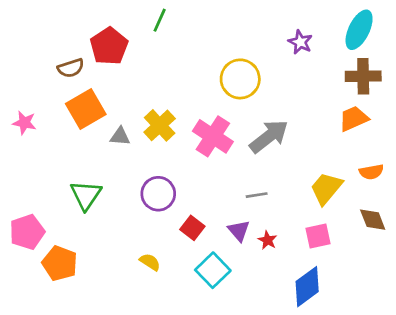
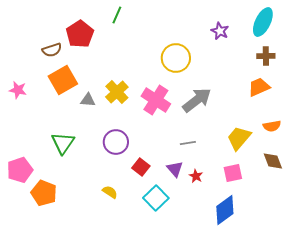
brown cross: (363, 76) -> (266, 56), size x0.7

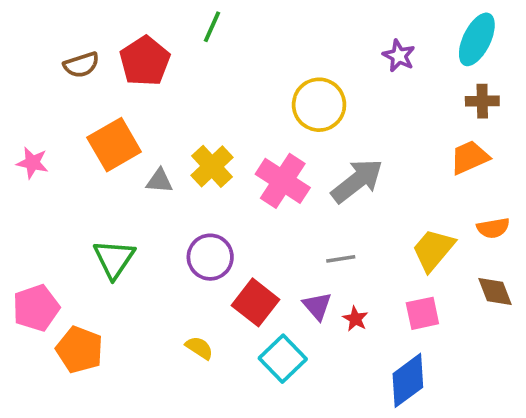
brown semicircle: (52, 50) -> (81, 65), moved
red square: (141, 167) -> (256, 302), size x1.4

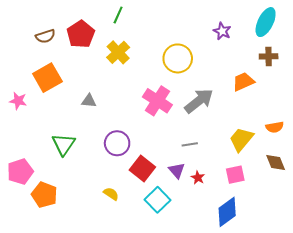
orange square: (114, 145) -> (47, 78), moved
orange trapezoid: (470, 157) -> (243, 82), moved
pink star: (32, 163) -> (18, 101), moved
yellow cross: (212, 166) -> (118, 52), moved

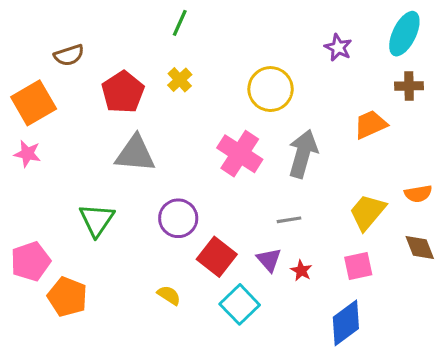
red pentagon: (81, 34) -> (123, 92), moved
yellow cross: (118, 52) -> (180, 80), size x0.7
orange square: (47, 78) -> (34, 103), moved
gray triangle: (89, 101) -> (135, 154), size x1.8
gray arrow: (199, 101) -> (303, 154), turned -36

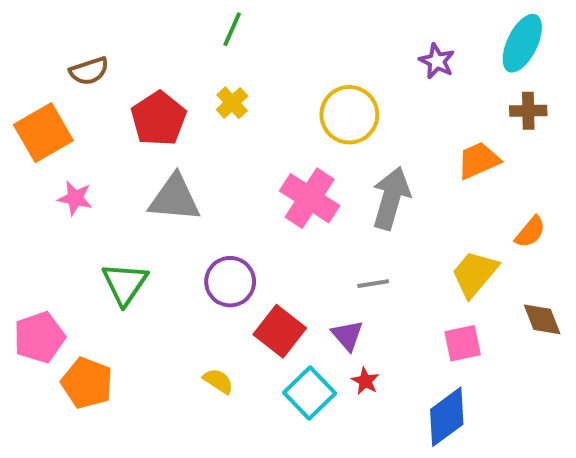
pink star: (27, 154) -> (75, 198), moved
orange semicircle: (418, 194) -> (530, 232), moved, turned -40
red star: (301, 271) -> (365, 381), moved

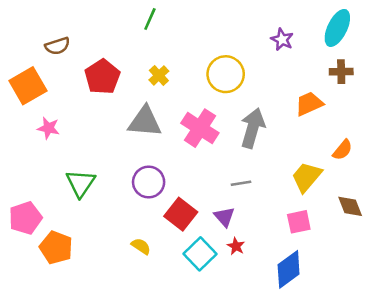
yellow cross: (232, 103) -> (159, 75), moved
gray triangle: (174, 198) -> (145, 122), moved

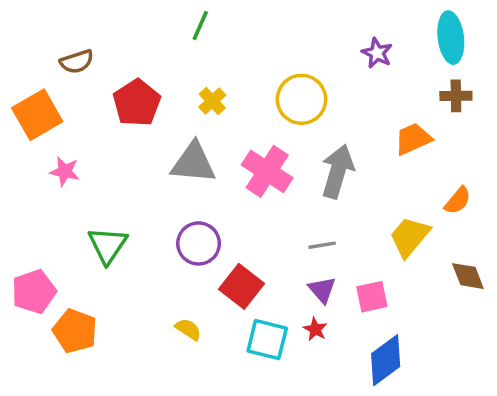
cyan ellipse: (337, 28) -> (451, 38), turned -33
purple triangle: (224, 217) -> (322, 290), moved
pink square: (299, 222) -> (372, 297), moved
cyan square: (200, 254) -> (267, 340), turned -32

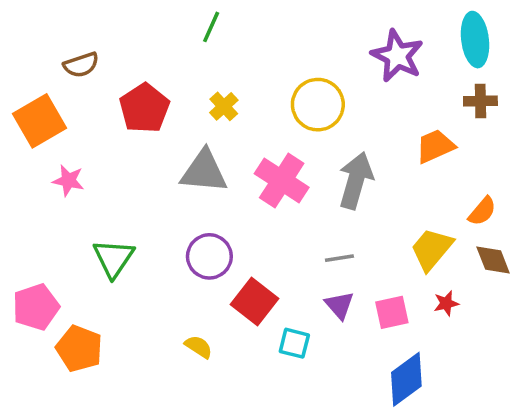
purple star: (377, 53) -> (397, 56), size x1.6
brown diamond: (468, 276) -> (493, 260), moved
red star: (315, 329) -> (446, 303), moved, turned 30
cyan square: (267, 340) -> (294, 343), moved, size x0.7

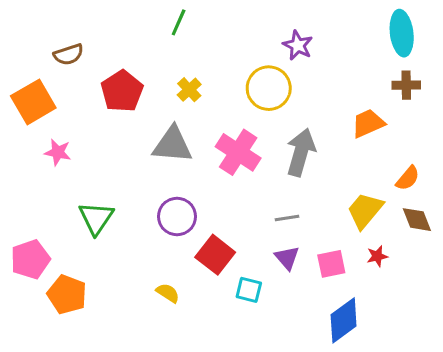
purple star: (397, 56) -> (298, 45), moved, size x0.7

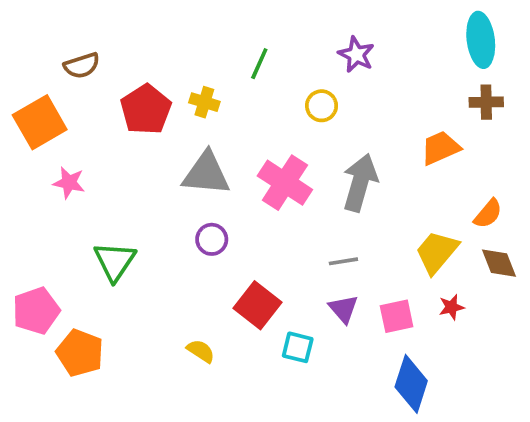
green line: (179, 22) -> (259, 64), moved
yellow circle: (269, 88) -> (322, 106), size x0.6
yellow cross: (189, 90) -> (204, 102), moved, turned -30
purple circle: (177, 216) -> (212, 239), moved, size x0.7
blue diamond: (344, 320) -> (411, 384), turned -36

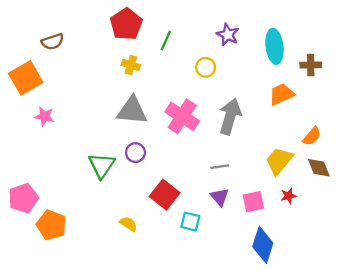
cyan ellipse: (481, 40) -> (274, 46), moved
red pentagon: (146, 109) -> (126, 24), moved
green triangle: (115, 261) -> (102, 165), moved

